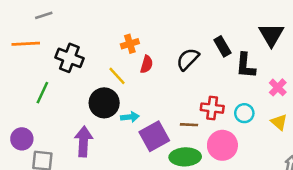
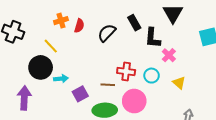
red semicircle: (147, 64) -> (79, 26), moved
pink cross: (278, 87) -> (169, 55), moved
purple square: (154, 136) -> (80, 94), size x0.7

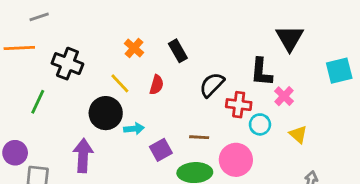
orange cross: (61, 21) -> (134, 48), turned -32
black rectangle: (134, 23) -> (178, 51), moved
red semicircle: (79, 26) -> (157, 85), moved
black semicircle: (107, 33) -> (212, 85), moved
red cross: (126, 71) -> (239, 105), moved

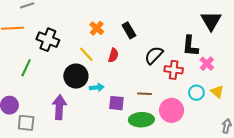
cyan circle: (260, 124) -> (196, 93), moved
purple square: (161, 150) -> (116, 103), turned 35

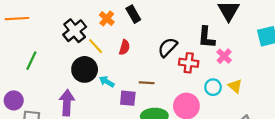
black rectangle: (129, 30) -> (133, 14), moved
black cross: (48, 40) -> (75, 31), moved, turned 30
cyan arrow: (97, 87) -> (107, 82), turned -144
brown line: (145, 94) -> (147, 83), moved

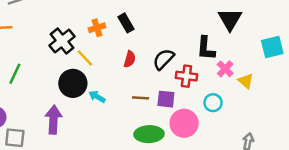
orange cross: (107, 19) -> (97, 28), turned 32
red semicircle: (124, 47) -> (130, 59), moved
yellow triangle: (235, 86) -> (246, 81), moved
purple square: (128, 98) -> (166, 99), moved

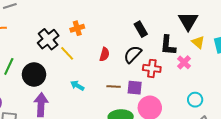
black rectangle: (126, 23) -> (141, 29), moved
yellow triangle: (246, 81) -> (198, 42), moved
black circle: (73, 83) -> (34, 74), moved
cyan circle: (213, 103) -> (195, 100), moved

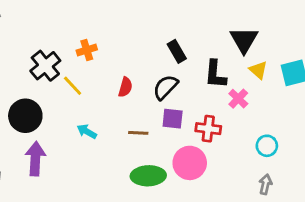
red cross: (152, 68) -> (208, 129), moved
purple square: (135, 88) -> (173, 119), moved
cyan circle: (195, 100) -> (267, 146), moved

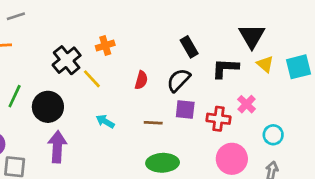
black L-shape: (215, 74) -> (225, 68), turned 88
pink cross: (238, 99) -> (247, 104), moved
pink circle: (190, 163) -> (232, 159), moved

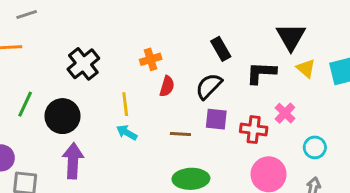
orange cross: (105, 45) -> (151, 59), moved
yellow line: (92, 79) -> (125, 104), moved, turned 36

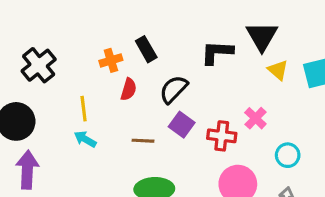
black rectangle: (221, 49) -> (146, 49), moved
black L-shape: (261, 73) -> (217, 52), moved
purple square: (216, 119) -> (182, 125), turned 30

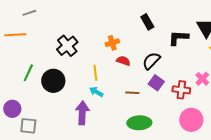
black rectangle: (146, 49) -> (147, 22), moved
red semicircle: (129, 89) -> (123, 61), turned -88
purple arrow: (27, 170) -> (82, 113), moved

